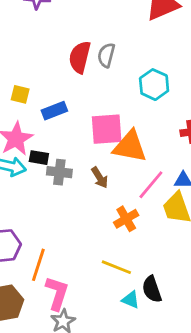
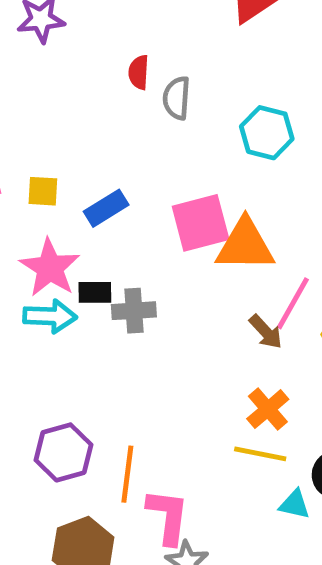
red semicircle: (80, 57) -> (139, 72), moved, size x0.6
brown arrow: (100, 178) -> (266, 332), moved
orange cross: (126, 219) -> (268, 409), moved

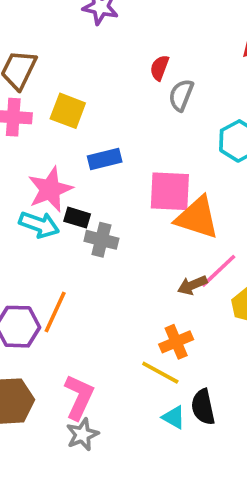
yellow square: (43, 191) -> (68, 111), moved, size x1.4
brown arrow: (266, 332) -> (192, 285), turned 92
orange line: (127, 474) -> (55, 312), moved

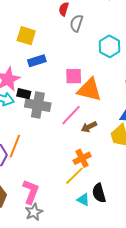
yellow square: (68, 111) -> (26, 36), moved
pink square: (170, 191) -> (74, 76), size x0.7
gray cross: (101, 240) -> (38, 105), size x1.4
pink line: (219, 271) -> (71, 115), moved
yellow line: (160, 373) -> (74, 176), turned -70

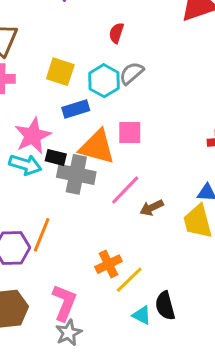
gray semicircle: (77, 23) -> (132, 73), moved, turned 30
cyan hexagon: (110, 46) -> (104, 81), moved
orange triangle: (89, 90) -> (97, 147), moved
orange cross: (82, 158) -> (109, 264), moved

